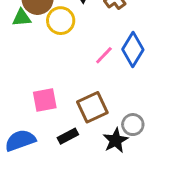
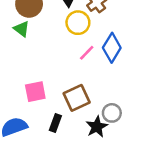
green triangle: (22, 18) -> (22, 29), moved, turned 42
yellow circle: (61, 21) -> (78, 23), moved
black rectangle: (68, 136) -> (55, 123), turned -42

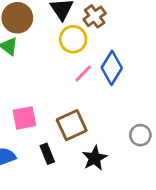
gray circle: (112, 113) -> (140, 135), moved
black rectangle: (55, 123) -> (47, 154), turned -42

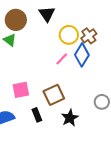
brown cross: (95, 16) -> (89, 36), moved
yellow circle: (73, 39) -> (69, 35), moved

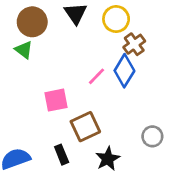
yellow circle: (69, 35) -> (116, 19), moved
pink square: (21, 90) -> (56, 100), moved

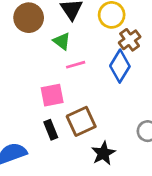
green triangle: (24, 50) -> (62, 41), moved
pink line: (97, 76) -> (76, 65), moved, turned 30
black rectangle: (62, 155) -> (51, 130), moved

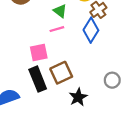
green triangle: (62, 41) -> (60, 11), moved
black rectangle: (51, 130) -> (38, 79), size x1.6

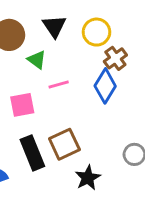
green triangle: (60, 11) -> (37, 60), moved
pink square: (39, 52) -> (22, 105), moved

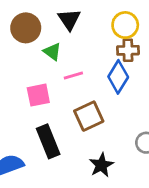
yellow circle: (96, 32) -> (125, 25), moved
brown cross: (115, 58) -> (128, 50), turned 35
brown square: (64, 144) -> (89, 116), moved

